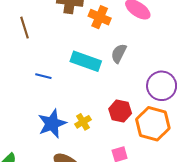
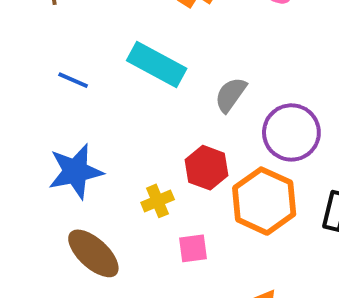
gray semicircle: (119, 53) -> (231, 95), moved
yellow cross: (83, 122) -> (158, 201), moved

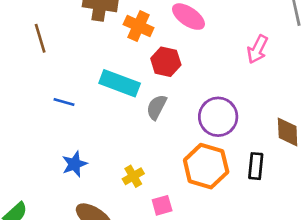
gray semicircle: (231, 95) -> (157, 107), moved
red hexagon: (207, 168) -> (166, 62), moved
blue star: (76, 171) -> (74, 164), size x0.7

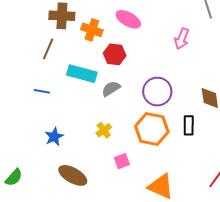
brown line: (40, 38) -> (48, 49), moved, turned 45
gray semicircle: (157, 107) -> (111, 89), turned 36
yellow cross: (133, 176) -> (104, 130), moved

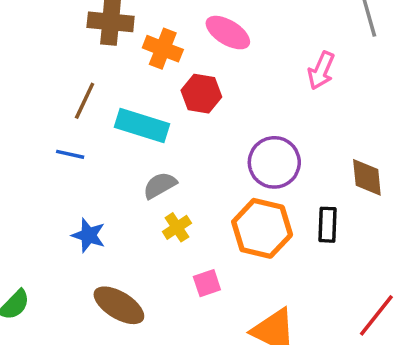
brown line: (48, 49) -> (85, 101), moved
gray semicircle: (111, 89) -> (160, 185), moved
blue star: (54, 137) -> (89, 235), turned -30

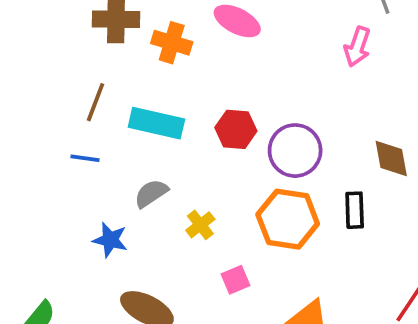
pink arrow: (321, 71) -> (357, 47), moved
red hexagon: (201, 94) -> (236, 129), moved
gray semicircle: (160, 185) -> (151, 193), moved

